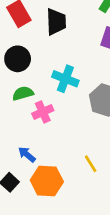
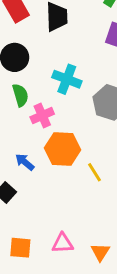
green semicircle: (23, 93) -> (20, 95), turned 90
orange hexagon: (47, 181) -> (63, 149), moved

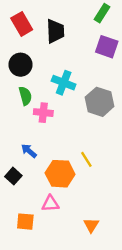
pink cross: (42, 116) -> (43, 113), turned 30
orange hexagon: (63, 149) -> (60, 174), moved
pink triangle: (63, 243) -> (50, 204), moved

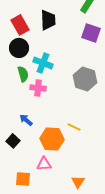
red rectangle: (22, 24) -> (20, 25), moved
cyan cross: (64, 83) -> (43, 63), moved
yellow line: (86, 159) -> (74, 127), turned -32

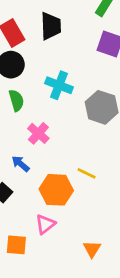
cyan cross: (43, 63) -> (59, 85), moved
pink cross: (38, 88) -> (38, 133), moved, turned 35
pink triangle: (44, 164) -> (45, 224), turned -35

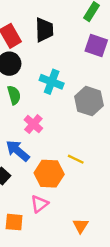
blue arrow: (20, 164) -> (18, 151), size x1.5

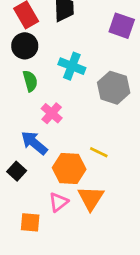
orange triangle: (81, 226) -> (91, 198), moved, size x1.5

